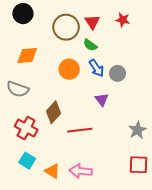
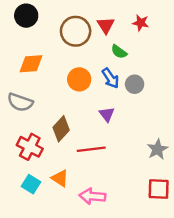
green semicircle: (90, 45) -> (119, 52), moved
purple triangle: (102, 100) -> (107, 114), moved
orange triangle: (52, 171) -> (60, 178), moved

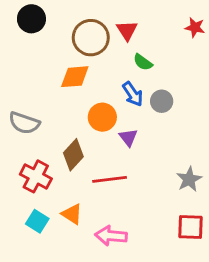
red star: (141, 23) -> (195, 27), moved
orange diamond: (31, 64) -> (75, 77), moved
orange circle: (79, 79) -> (102, 117), moved

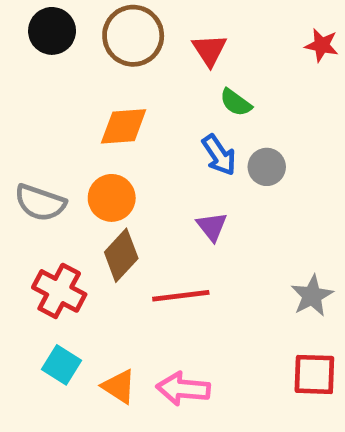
brown circle: (91, 38) -> (133, 36), moved
orange circle: (102, 117) -> (112, 198), moved
orange triangle: (72, 214) -> (119, 386), moved

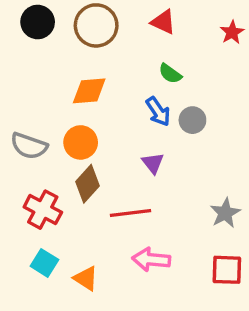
red star: (322, 45) -> (232, 32), turned 30
red triangle: (209, 50) -> (163, 22), moved, turned -32
pink arrow: (183, 389) -> (151, 259), moved

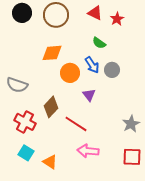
red star: (232, 32) -> (117, 19), moved
orange circle: (81, 142) -> (70, 73), moved
red line: (131, 213) -> (76, 124), turned 40

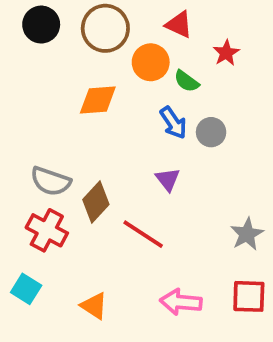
red star: (117, 19) -> (226, 53), moved
orange circle: (70, 73) -> (151, 62), moved
gray semicircle: (17, 85) -> (51, 181), moved
pink arrow: (88, 151) -> (181, 302), moved
cyan square: (26, 153) -> (26, 289), moved

